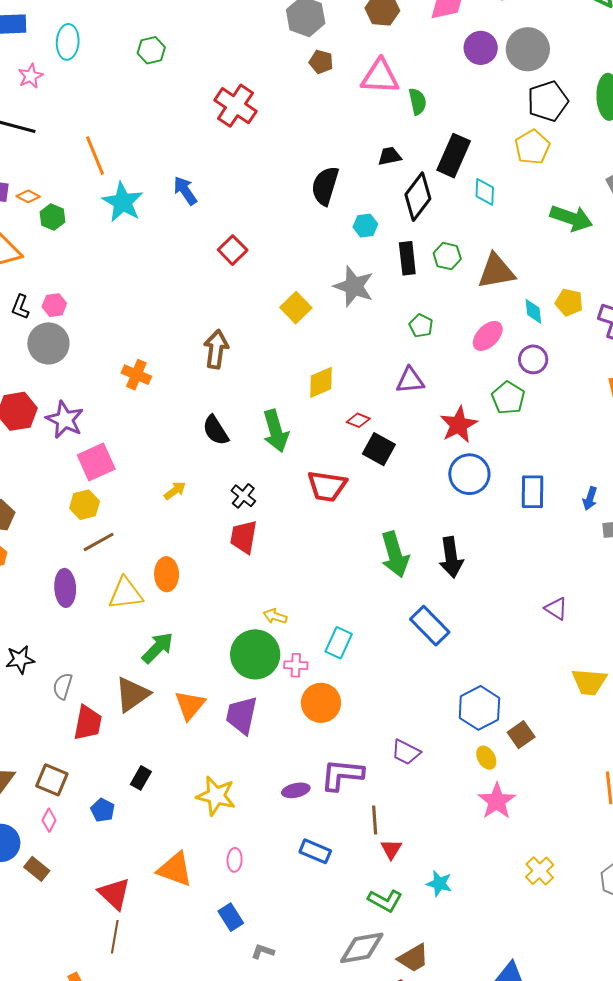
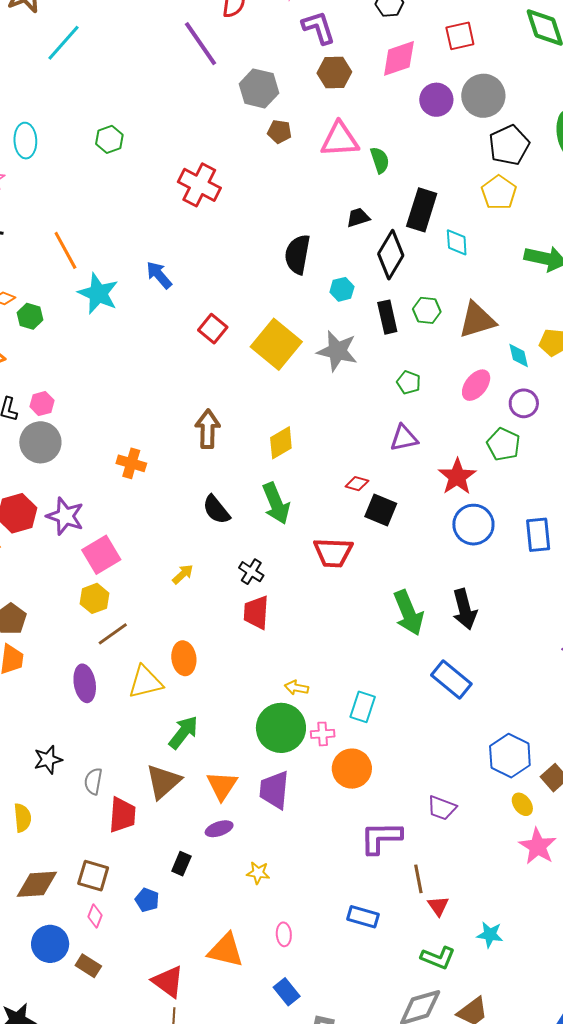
yellow square: (296, 308) -> (276, 344), moved, size x1.6
yellow diamond: (321, 382) -> (281, 443), moved
purple ellipse: (296, 790) -> (219, 829), moved
yellow star: (216, 796) -> (258, 873), size x0.6

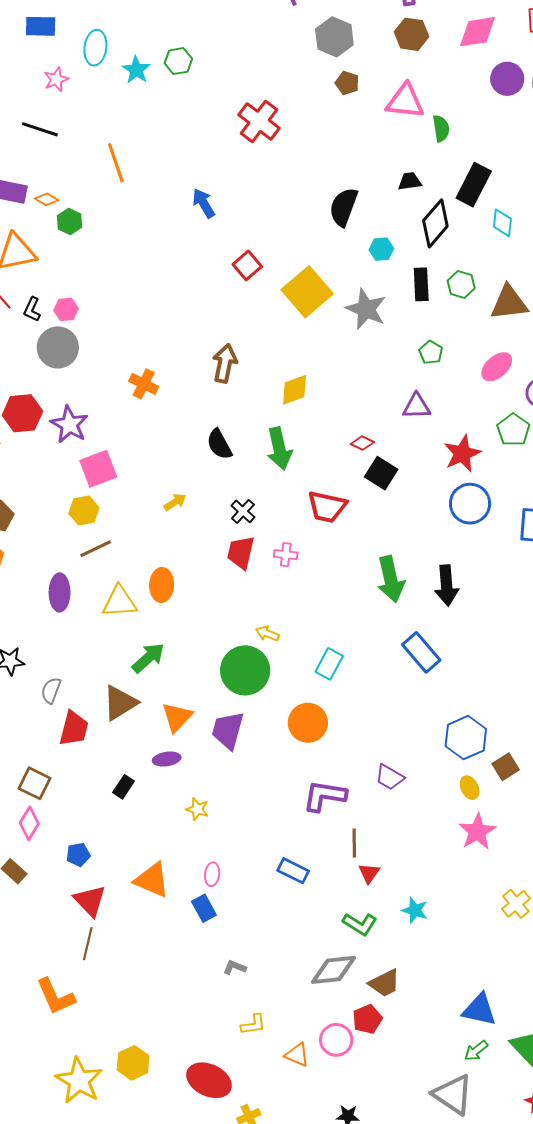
cyan star: (98, 293) -> (136, 70), moved, size x0.7
pink cross: (323, 734) -> (286, 555), moved
blue pentagon: (147, 900) -> (78, 855), moved, turned 30
pink diamond: (95, 916) -> (29, 823), size x1.4
blue rectangle: (287, 992) -> (204, 908), moved

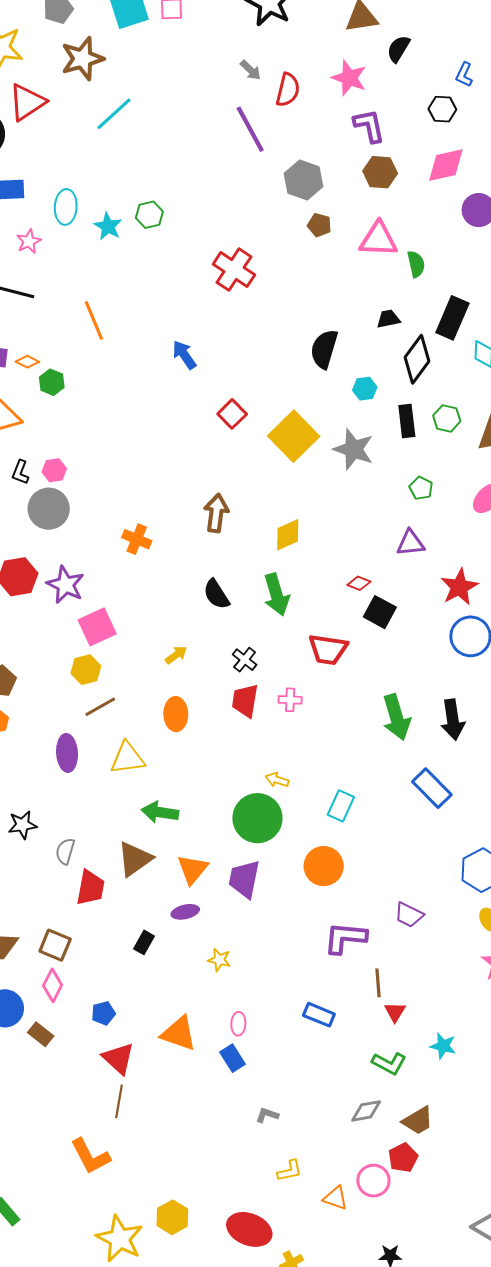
orange ellipse: (162, 585) -> (176, 714), moved
green arrow: (148, 658) -> (160, 812), turned -126
gray diamond: (334, 970) -> (366, 1111), size x0.7

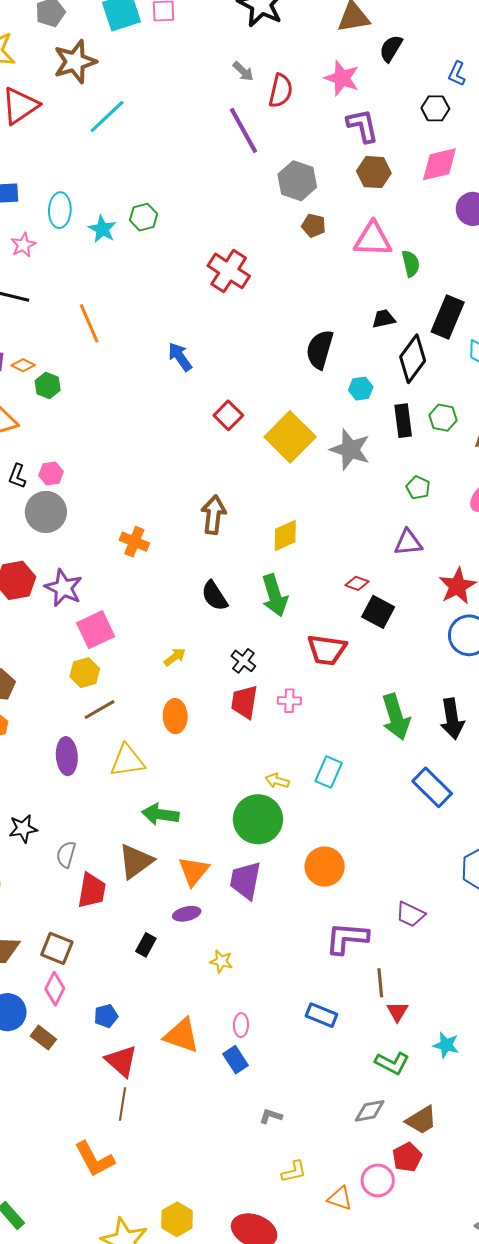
cyan rectangle: (341, 806) -> (329, 772), moved

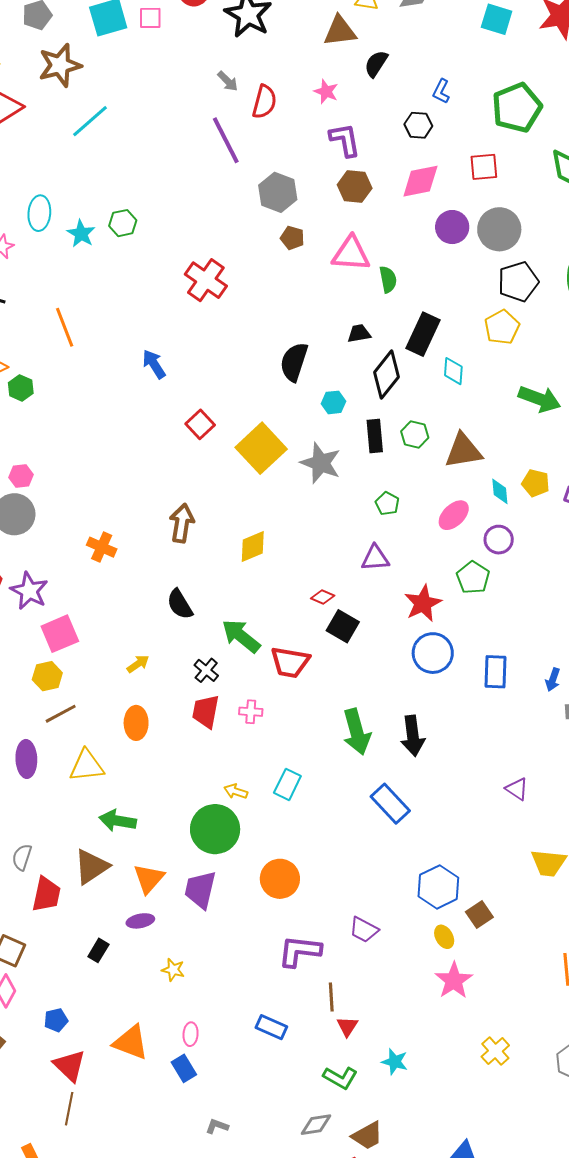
pink star: (342, 78) -> (326, 92), size x0.7
green arrow: (275, 595) -> (241, 636), moved, turned 144

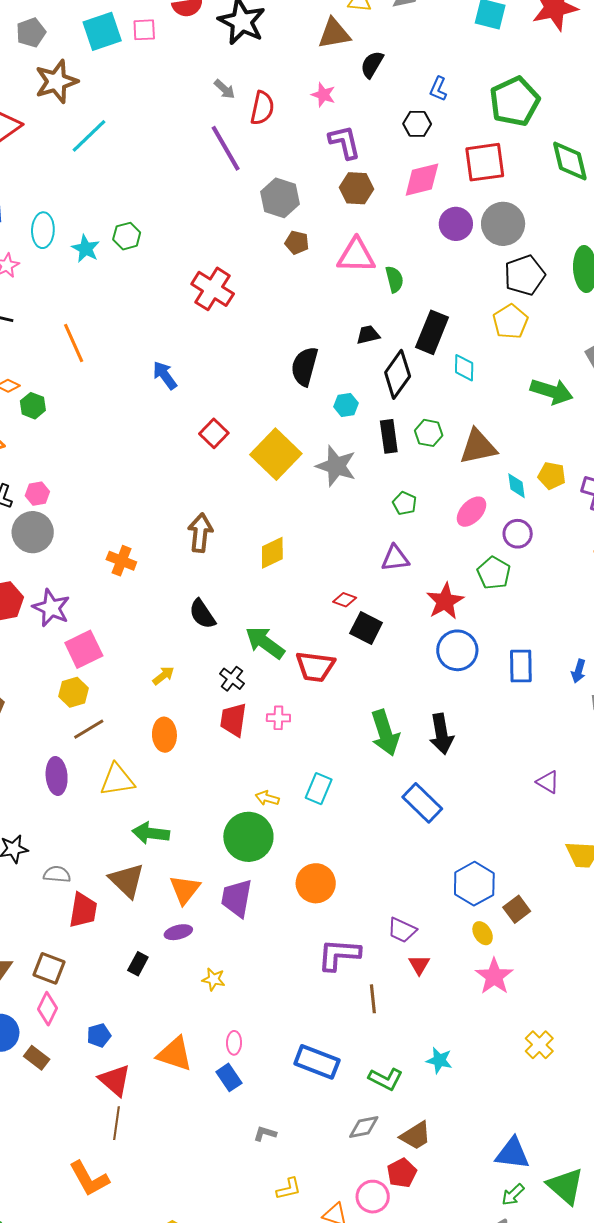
red square: (484, 167) -> (485, 162), size x1.4
gray semicircle: (22, 857) -> (57, 874), turned 80
brown triangle: (91, 867) -> (127, 880), turned -39
red triangle: (347, 1026) -> (419, 965), moved
blue rectangle: (271, 1027) -> (317, 1062), moved, size x1.4

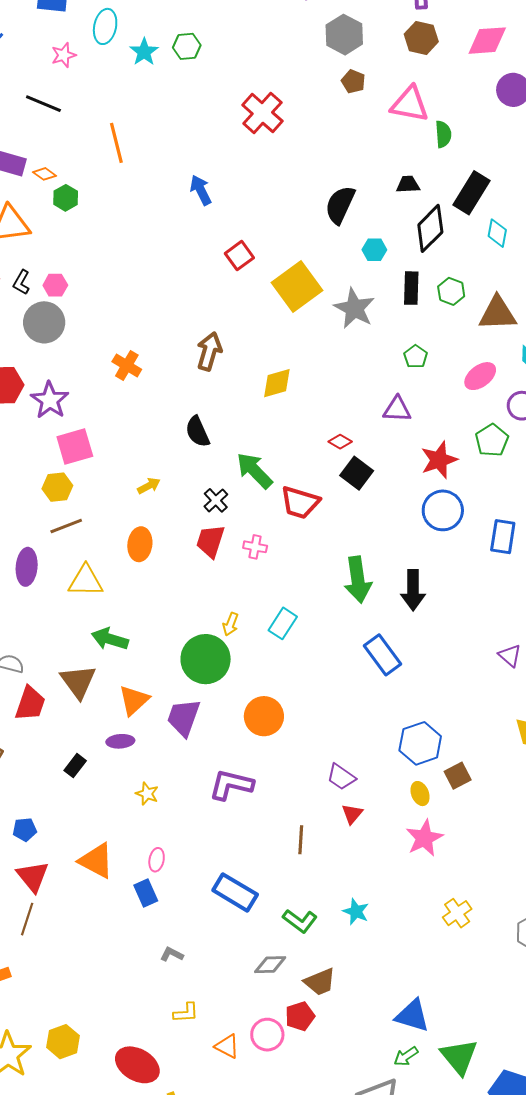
yellow arrow: (267, 798) -> (231, 624), turned -95
purple L-shape: (339, 955) -> (231, 785), moved

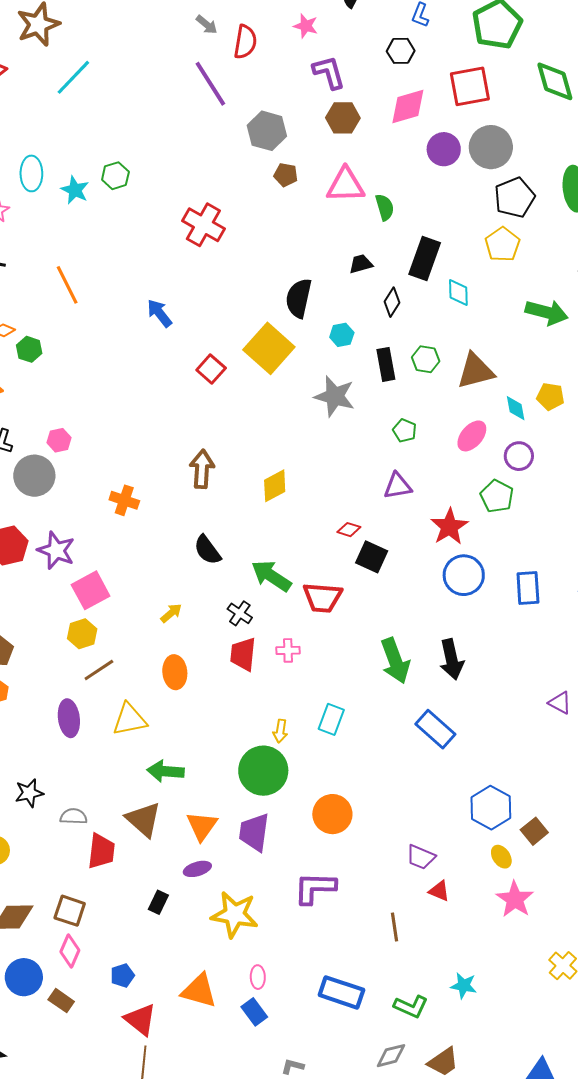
black diamond: (430, 228) -> (392, 302), size x0.6
pink hexagon: (55, 285) -> (59, 440), moved
yellow square: (297, 286) -> (269, 348), moved
yellow star: (147, 794) -> (235, 915), size x2.0
red triangle: (352, 814) -> (439, 891), turned -35

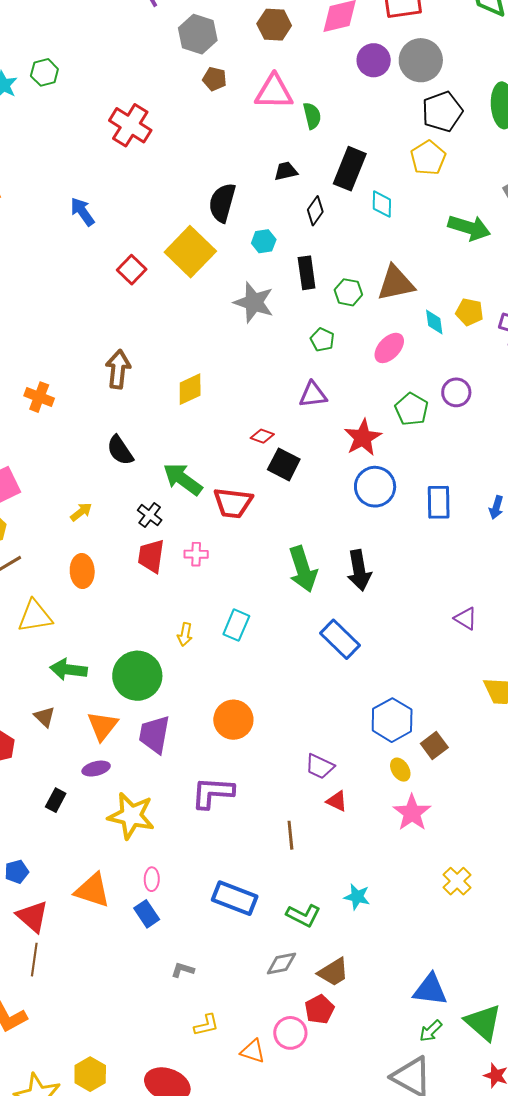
green hexagon: (426, 359) -> (348, 292), moved
purple circle: (519, 456) -> (456, 392), moved
green circle: (263, 771) -> (137, 676), moved
brown triangle: (144, 819) -> (44, 717), size x0.6

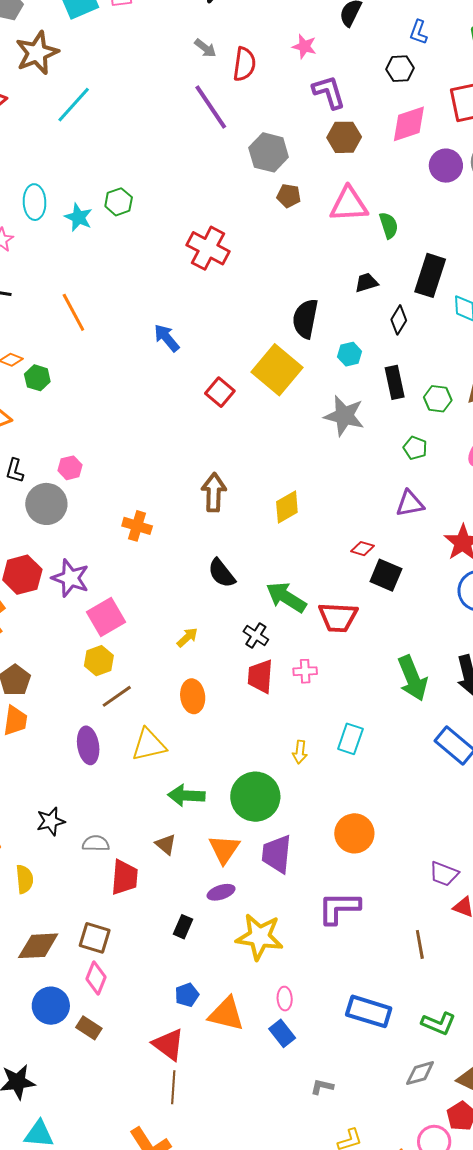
blue pentagon: (17, 872) -> (187, 995), moved

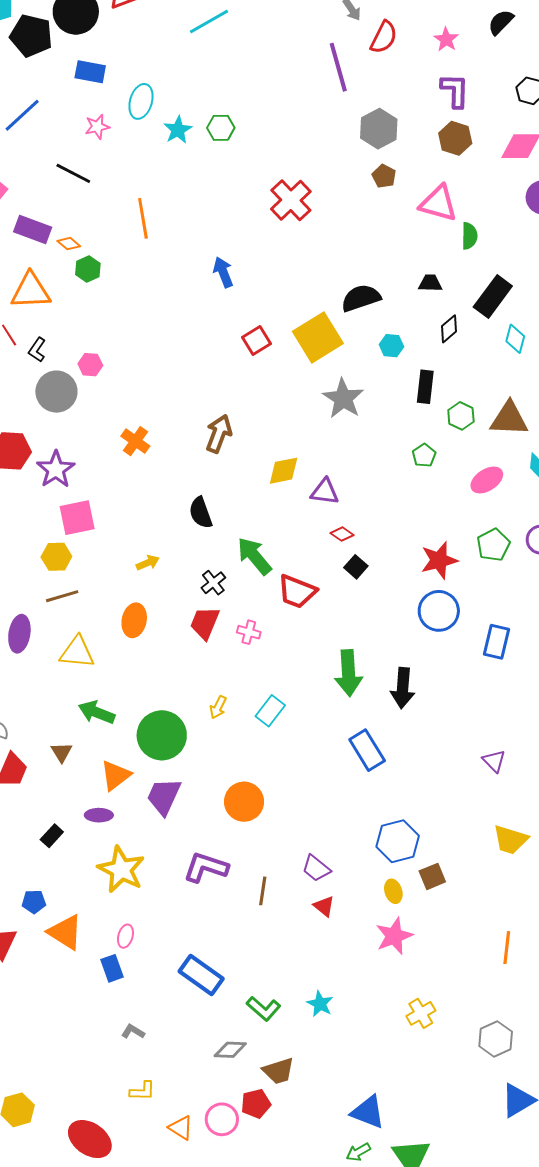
black semicircle: (305, 319) -> (361, 298), turned 42
gray star: (344, 416) -> (343, 398), moved
purple triangle: (410, 503) -> (325, 492), moved
black square: (386, 575) -> (356, 567), size x0.7
brown line: (420, 944) -> (263, 891), moved

